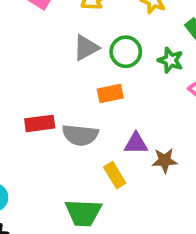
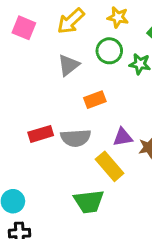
green circle: (126, 52) -> (109, 51), moved
yellow rectangle: (115, 175) -> (110, 166), size x1.4

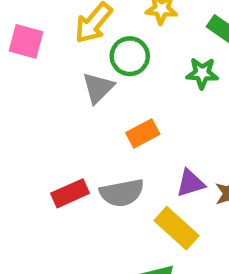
green circle: (109, 51) -> (130, 56), moved

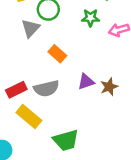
orange rectangle: (143, 133) -> (57, 54), turned 72
yellow rectangle: (176, 228) -> (29, 117), moved

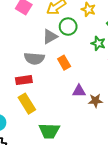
gray semicircle: (46, 89) -> (34, 58), moved

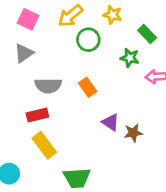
gray triangle: (50, 37) -> (24, 53), moved
purple triangle: (79, 91) -> (111, 122), turned 40

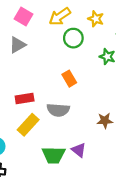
gray semicircle: (48, 86) -> (58, 110), moved
purple triangle: (111, 122) -> (79, 150), moved
yellow rectangle: (44, 145) -> (28, 125), turned 75

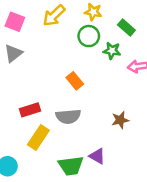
green circle: (73, 38) -> (89, 36), moved

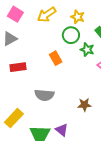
orange rectangle: (75, 81) -> (56, 58), moved
red rectangle: (30, 110) -> (18, 67), moved
yellow rectangle: (38, 138) -> (14, 118), moved

